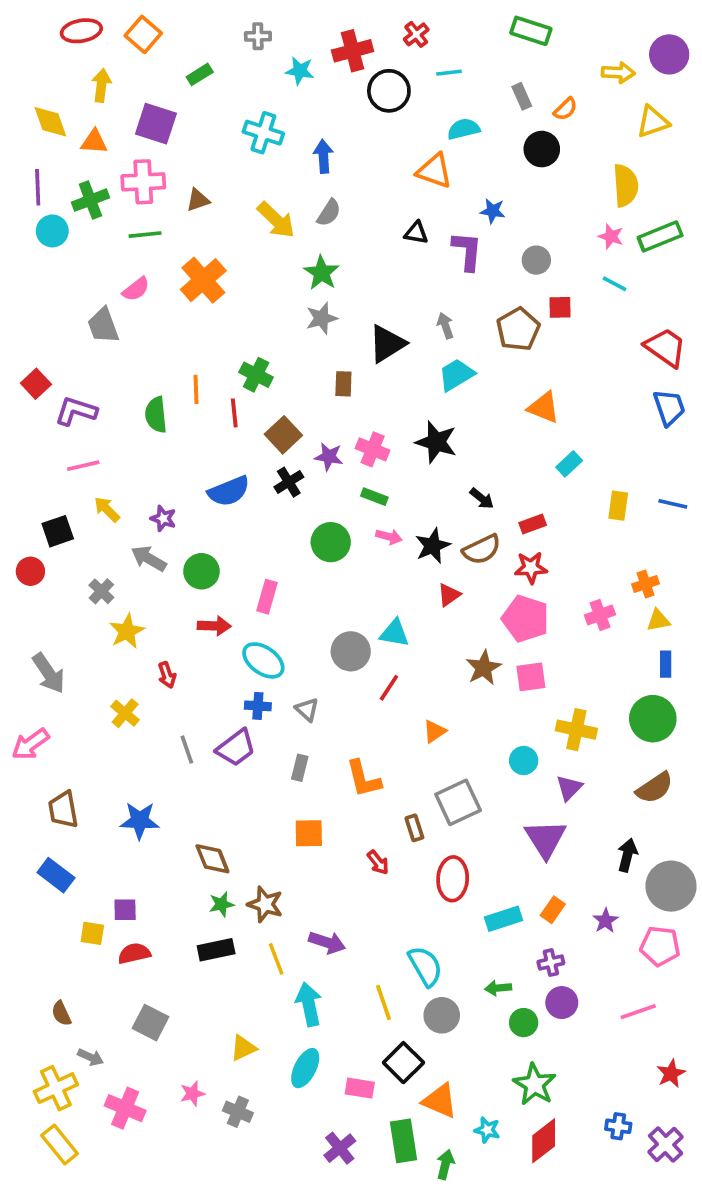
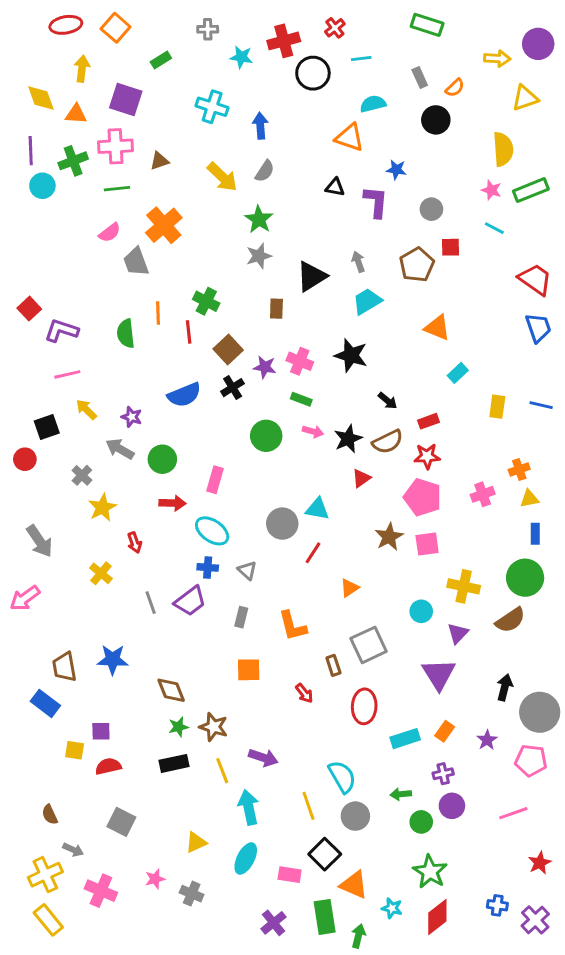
gray trapezoid: (103, 326) -> (136, 262), moved
brown semicircle: (655, 788) -> (510, 620), moved
brown trapezoid: (63, 810) -> (64, 667), moved

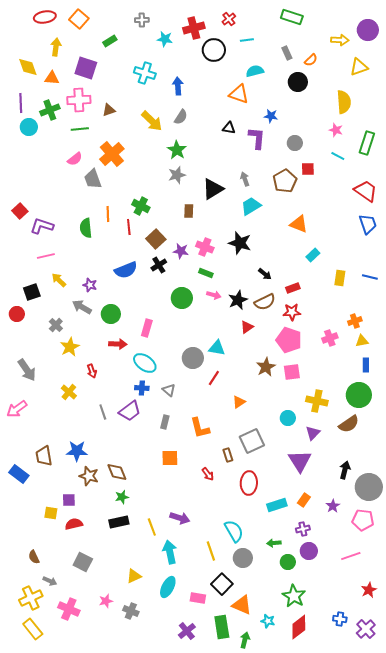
green rectangle: (531, 190) -> (367, 143), moved, turned -50
blue rectangle: (45, 703) -> (19, 474), moved
brown star: (214, 727) -> (89, 476), moved

